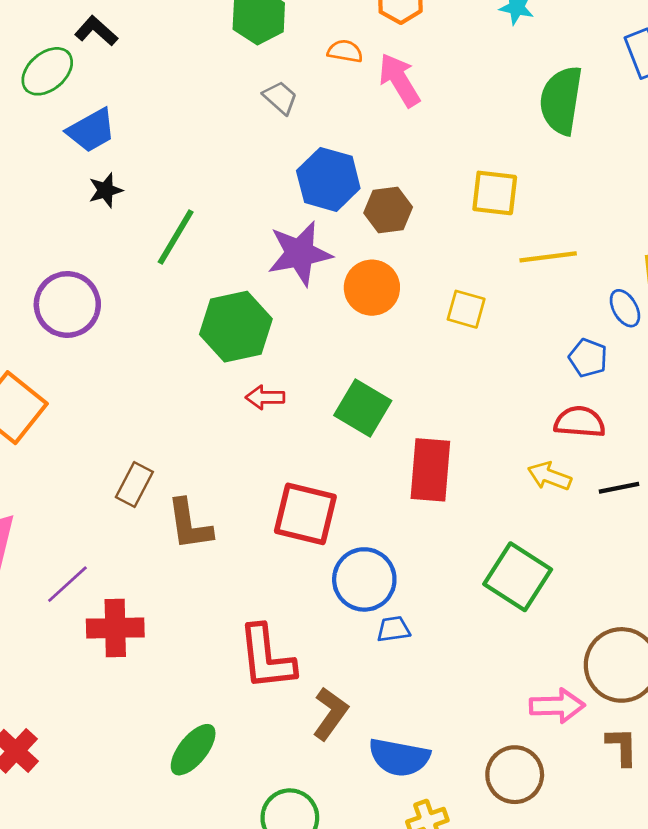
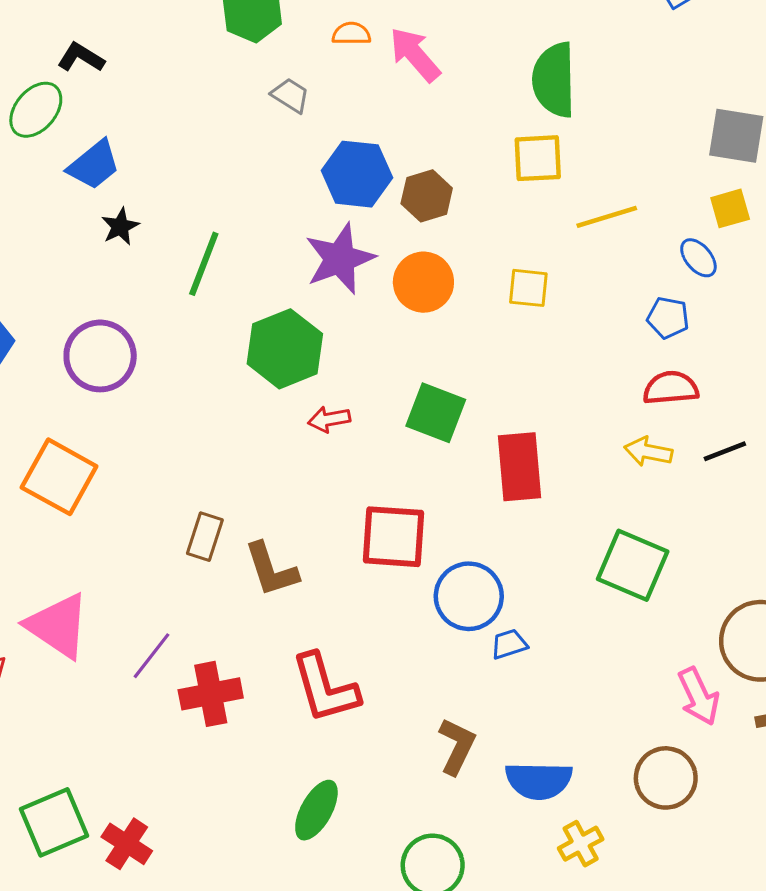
green semicircle: (561, 100) -> (554, 80), moved
red L-shape: (267, 657) -> (325, 688), moved
pink arrow: (557, 706) -> (699, 696), turned 76

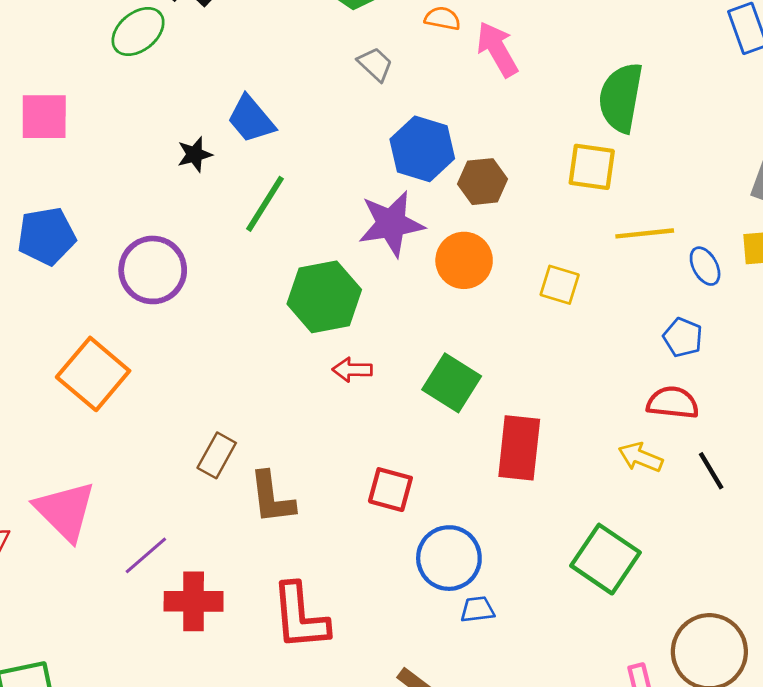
blue trapezoid: (94, 165) -> (251, 119), moved, turned 78
blue ellipse: (698, 258) -> (705, 266), moved
black line: (725, 451) -> (711, 471), turned 69
red square: (394, 537) -> (390, 490), size x0.7

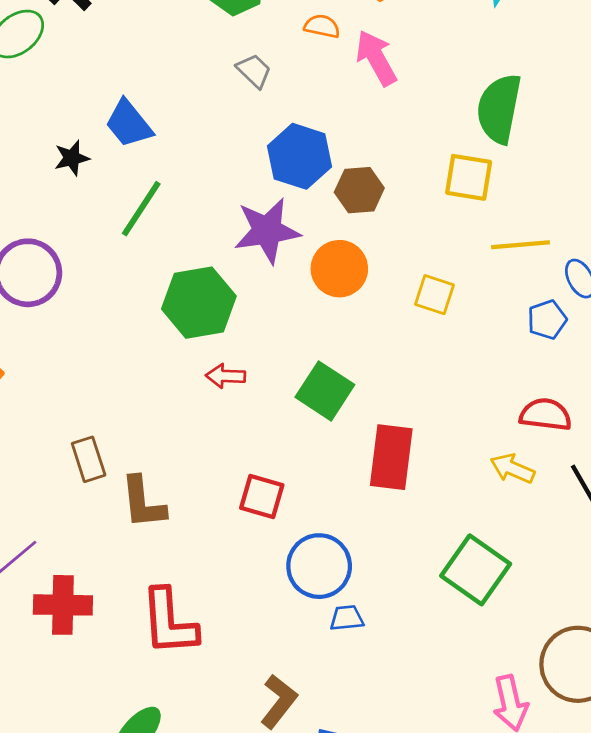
blue pentagon: (683, 337) -> (547, 320), moved, turned 30
brown rectangle: (217, 455) -> (89, 459), turned -48

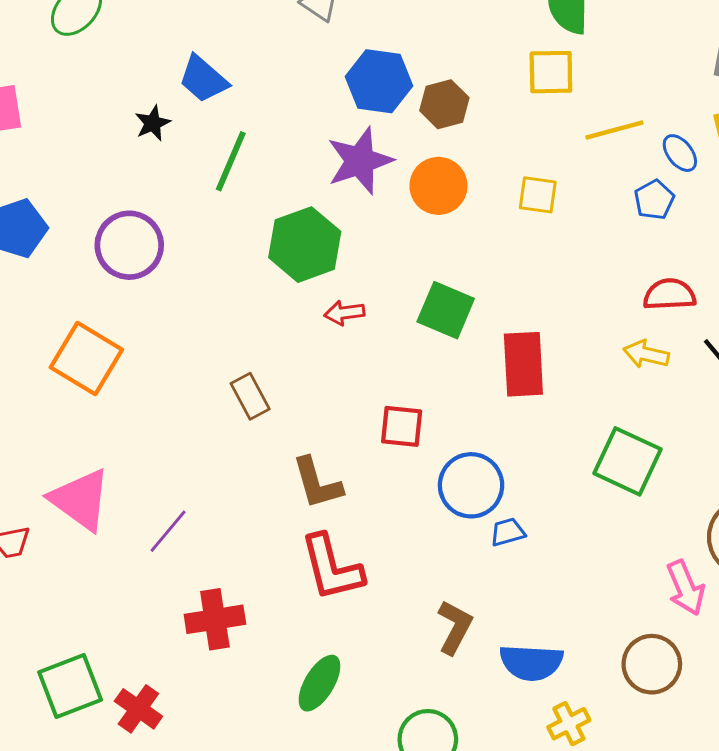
brown rectangle: (89, 459) -> (250, 396), moved
brown L-shape: (143, 503) -> (317, 483), moved
red cross: (63, 605) -> (215, 619), moved

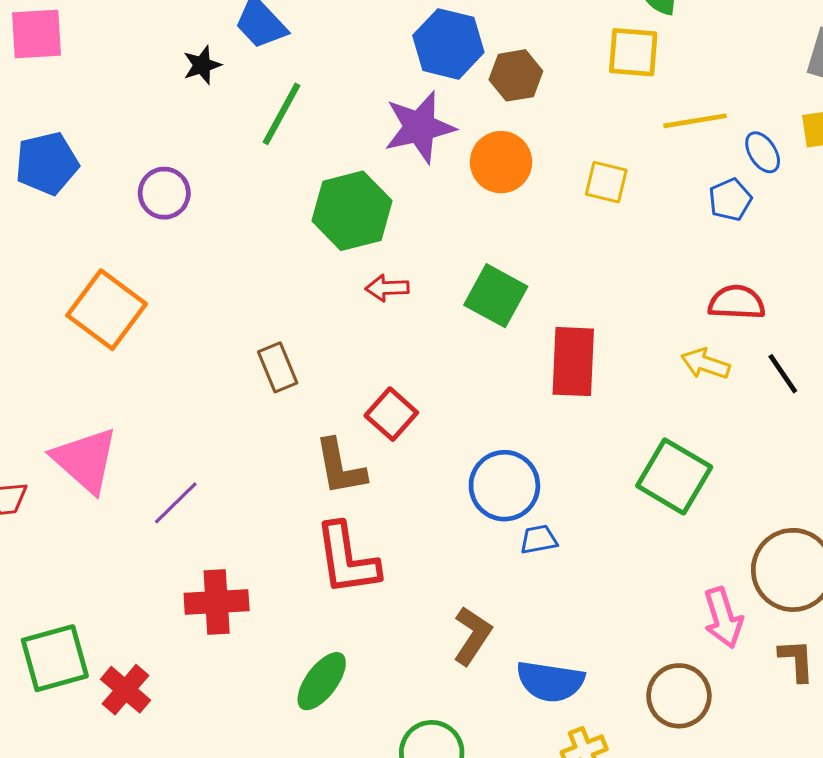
purple circle: (129, 245) -> (164, 193), size x0.7
red square: (402, 426) -> (391, 414), moved, turned 30

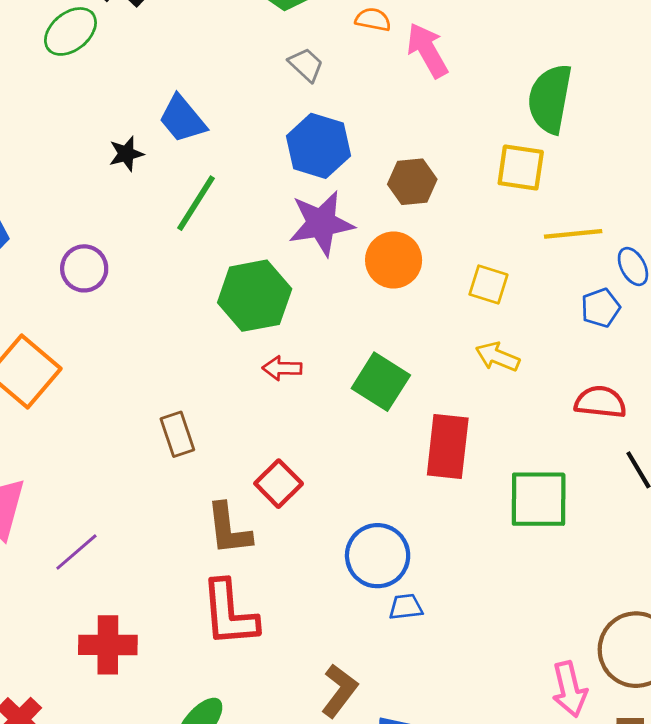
blue hexagon: (448, 44) -> (318, 146), moved
yellow arrow: (705, 364) -> (497, 357), moved
green square: (674, 476) -> (539, 499), moved, turned -34

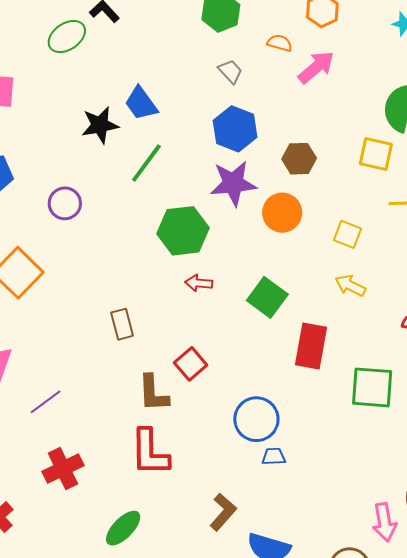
pink arrow: (427, 50) -> (316, 67), turned 75
black star: (126, 154) -> (100, 125), size x1.5
red cross: (108, 645) -> (63, 469), turned -30

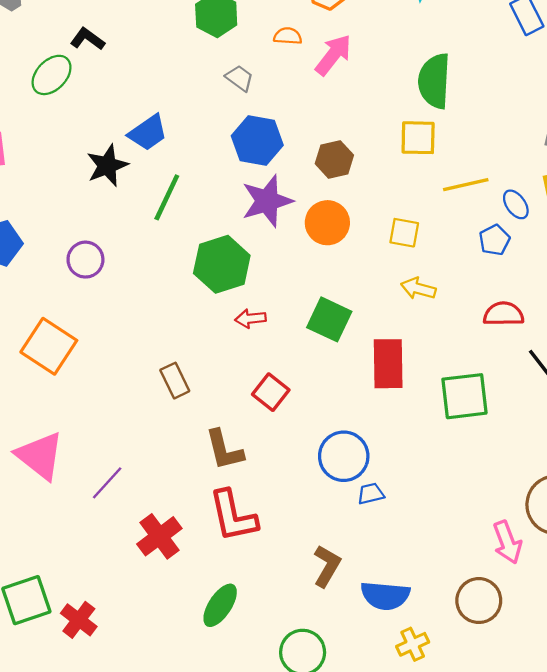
blue trapezoid: (141, 103) -> (148, 133), turned -78
red square: (191, 364) -> (271, 392), moved
red cross: (63, 469) -> (159, 536), moved

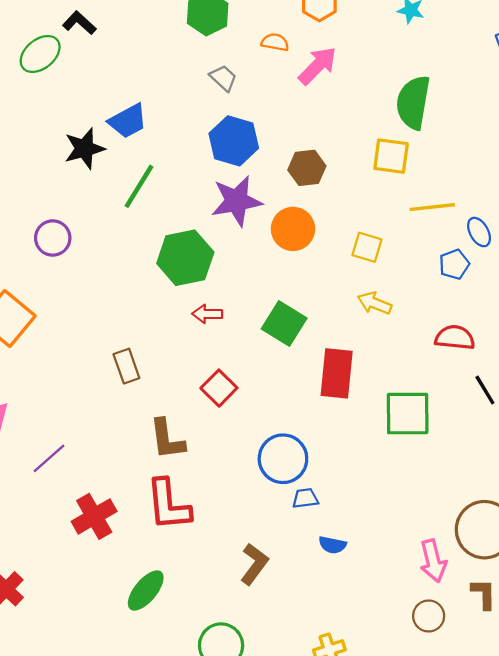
blue semicircle: (385, 596) -> (332, 545), moved, size x0.6
brown circle: (479, 601) -> (429, 616), moved, size x0.7

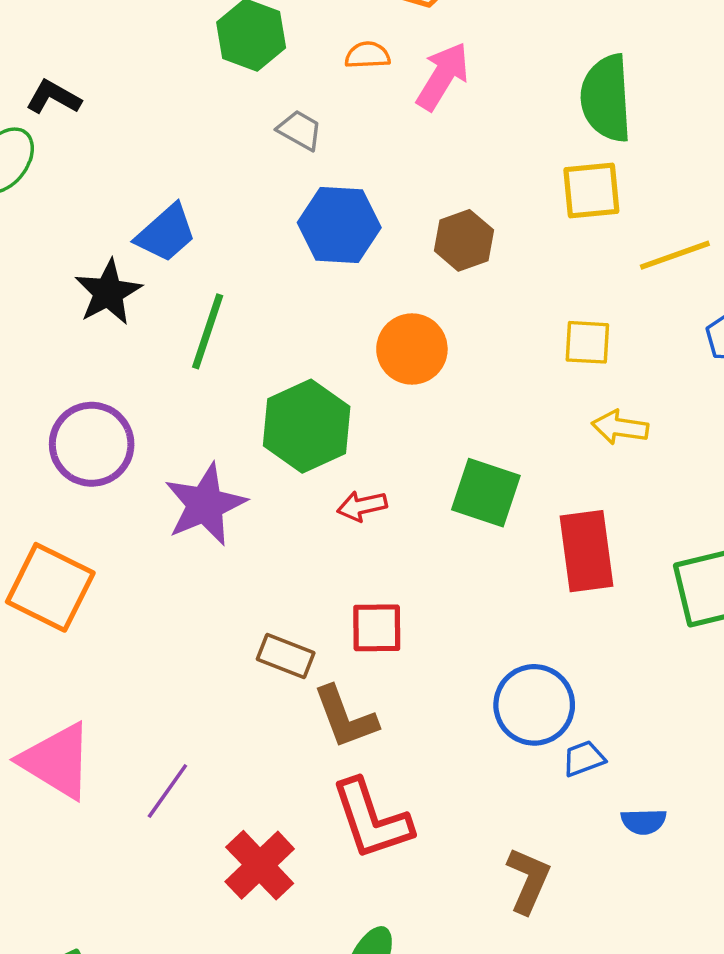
purple star: (237, 201) -> (205, 504), moved
orange circle: (293, 229) -> (412, 349), moved
purple circle: (53, 238) -> (92, 444), size x1.4
brown rectangle: (126, 366) -> (286, 656), moved, turned -36
red square: (219, 388) -> (377, 628), moved, turned -32

